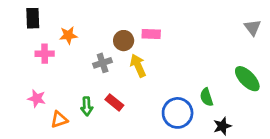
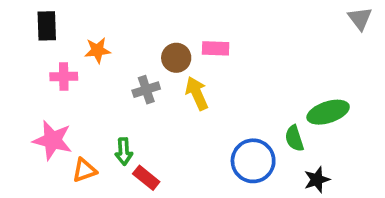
gray triangle: (253, 27) -> (360, 18), moved
green ellipse: (247, 79) -> (328, 112), moved, turned -64
pink star: (37, 98) -> (52, 140), size x1.5
red rectangle: (114, 102) -> (146, 178), moved

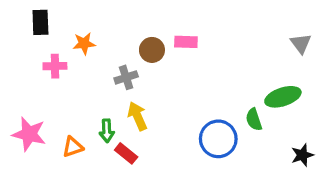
gray triangle: (360, 18) -> (301, 43), moved
yellow arrow: (197, 93) -> (137, 116), moved
pink star: (52, 140) -> (29, 134), moved
black star: (317, 180) -> (302, 155), moved

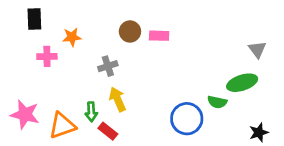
gray triangle: (301, 43) -> (257, 49), moved
brown circle: (152, 50) -> (130, 31), moved
green semicircle: (254, 119) -> (217, 102), turned -60
orange triangle: (73, 147) -> (62, 126), size x1.5

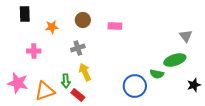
brown circle: (130, 31) -> (83, 20), moved
pink cross: (47, 56) -> (34, 51), moved
black star: (259, 133) -> (194, 85), moved

